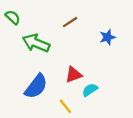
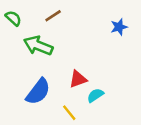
brown line: (70, 22) -> (53, 16), moved
blue star: (107, 37) -> (119, 27), moved

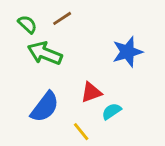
green semicircle: (13, 18) -> (27, 24), moved
blue star: (119, 27) -> (127, 52), moved, size x1.5

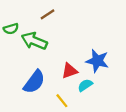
green semicircle: (27, 24) -> (11, 29), moved, turned 120
blue star: (127, 52) -> (97, 61), moved, turned 30

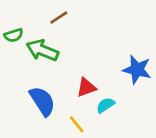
blue star: (97, 61) -> (137, 70), moved
blue semicircle: (34, 82) -> (42, 101), turned -70

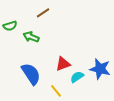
green arrow: (42, 50) -> (31, 37), size x0.7
blue star: (137, 70) -> (100, 69), moved

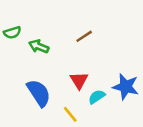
brown line: (43, 13) -> (84, 36), moved
red triangle: (63, 64) -> (79, 80), turned -42

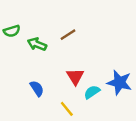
brown line: (84, 36) -> (68, 35), moved
blue semicircle: (39, 93) -> (37, 88), size x0.6

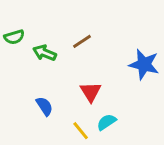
blue star: (119, 82) -> (144, 64), moved
cyan semicircle: (92, 92) -> (107, 122), moved

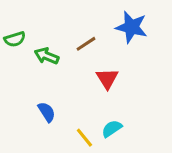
blue star: (144, 64) -> (131, 27), moved
red triangle: (91, 92) -> (107, 79), moved

